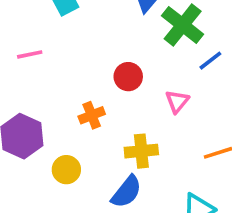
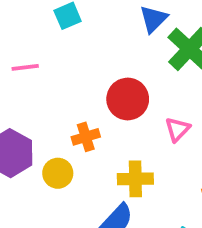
red circle: (128, 77) -> (128, 99), size x1.4
yellow circle: (66, 170) -> (58, 173), moved

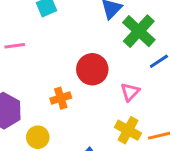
yellow circle: (58, 173) -> (38, 137), moved
yellow cross: (135, 179) -> (128, 130), moved, turned 30

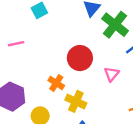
orange cross: (61, 98) -> (56, 83), turned -35
yellow cross: (128, 130) -> (76, 101), moved

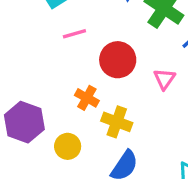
pink line: (16, 44) -> (74, 34), moved

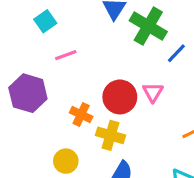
red circle: (118, 60) -> (120, 97), moved
purple hexagon: (24, 122) -> (28, 93), moved

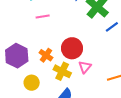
pink triangle: (153, 92) -> (85, 67), moved
purple hexagon: (28, 93) -> (17, 56), moved

